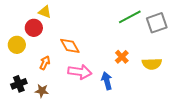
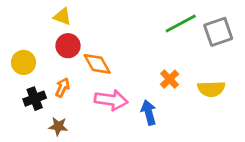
red circle: (34, 28) -> (68, 46), moved
black cross: (19, 84) -> (35, 99), moved

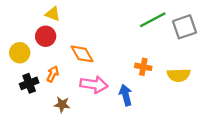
red circle: (68, 46) -> (46, 36), moved
orange cross: (170, 79) -> (143, 67), turned -35
brown star: (58, 126) -> (62, 105), moved

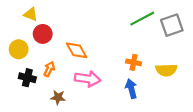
yellow triangle: (53, 14) -> (31, 14), moved
black cross: (29, 83) -> (27, 78), turned 35
blue arrow: (126, 95) -> (131, 89), moved

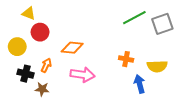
orange diamond: (77, 50) -> (72, 48), turned -55
blue arrow: (131, 89) -> (140, 84), moved
brown star: (58, 97) -> (42, 89), moved

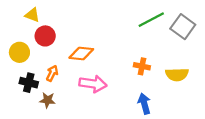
gray square: (162, 24) -> (183, 27), turned -35
blue arrow: (140, 84) -> (144, 104), moved

